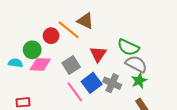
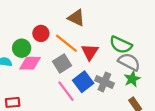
orange line: (69, 30) -> (66, 43), moved

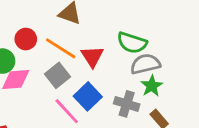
gray semicircle: (129, 62) -> (145, 64), turned -35
gray cross: (104, 82) -> (127, 104), moved

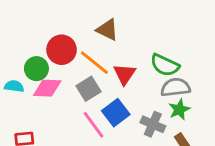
red circle: (26, 39) -> (62, 50), size x1.4

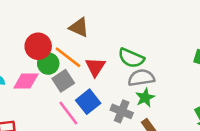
green circle: (36, 69) -> (48, 64), moved

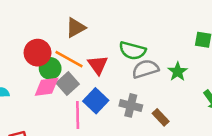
brown triangle: (79, 27) -> (76, 28), turned -45
pink diamond: (26, 81) -> (47, 87), moved
green star: (145, 98) -> (178, 72), moved
pink line: (68, 113) -> (78, 115), turned 45

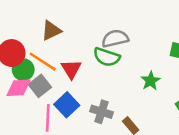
gray semicircle: (145, 69) -> (115, 39), moved

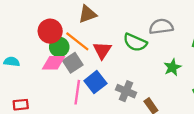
gray semicircle: (115, 39) -> (161, 27), moved

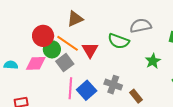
pink diamond: (54, 63) -> (36, 63), moved
blue square: (95, 82) -> (87, 90), moved

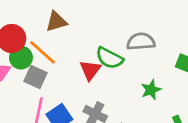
red triangle: (90, 50) -> (90, 70), moved
gray square: (65, 63) -> (36, 77), turned -36

